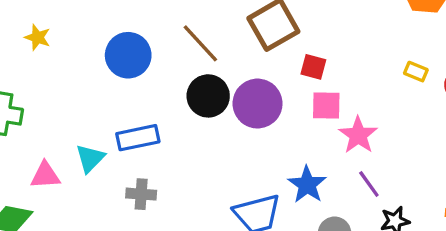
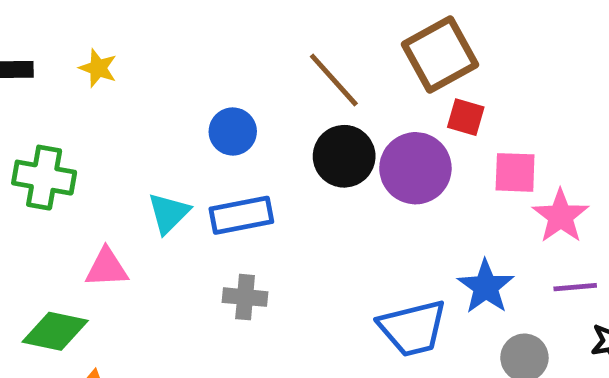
blue circle: (128, 55) -> (233, 131), moved, size x0.7
red square: (313, 67) -> (466, 117), moved
cyan triangle: (90, 158) -> (169, 213), moved
purple line: (369, 184) -> (575, 287), turned -60

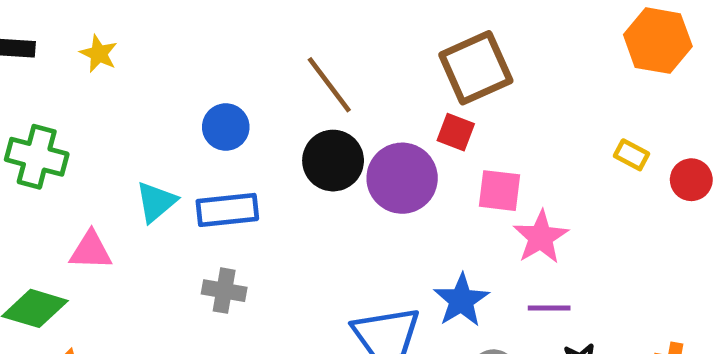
brown square: (440, 54) -> (476, 68), moved

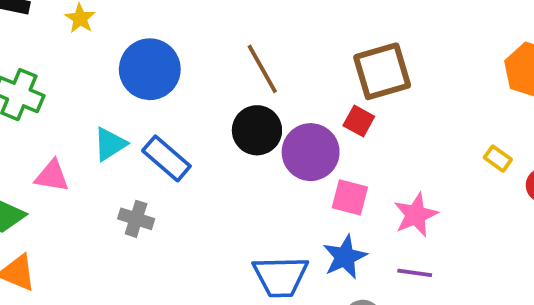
blue circle: (226, 127) -> (150, 69), moved, size x1.6
pink square: (500, 191) -> (350, 197), moved
blue rectangle: (227, 210) -> (166, 158), turned 39
gray cross: (224, 291) -> (136, 219), moved

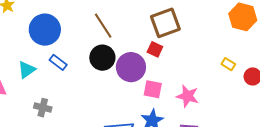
blue rectangle: (166, 158) -> (58, 62), moved, size x0.7
pink star: (416, 215) -> (188, 96), turned -30

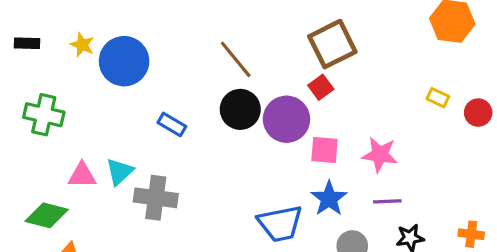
blue circle: (45, 30) -> (124, 61), moved
red square: (155, 49) -> (321, 87), turned 35
cyan triangle: (27, 70) -> (120, 172), moved
gray cross: (43, 108) -> (156, 198), size x1.5

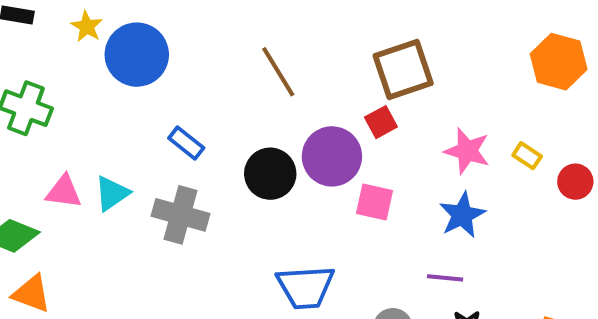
black circle: (240, 109) -> (270, 174), moved
pink star: (380, 155) -> (467, 151), moved
gray cross: (156, 198) -> (180, 215), moved
blue star: (329, 199) -> (462, 215), moved

